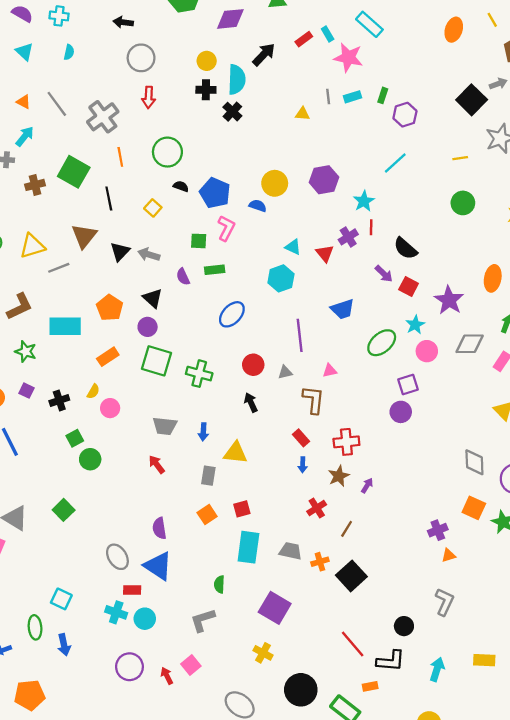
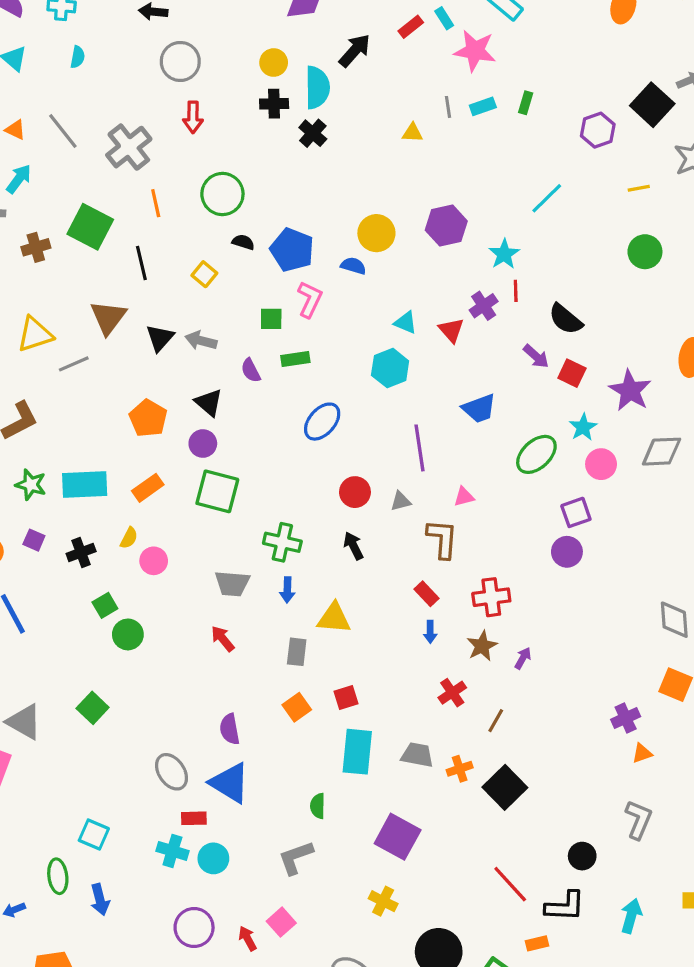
purple hexagon: (405, 115) -> (598, 130), moved
cyan rectangle: (65, 326) -> (85, 485), moved
green cross: (199, 374) -> (282, 542), moved

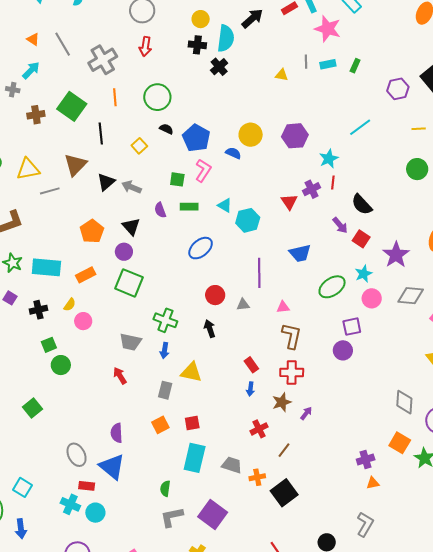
cyan triangle: (406, 323) -> (225, 205), moved
brown L-shape: (442, 539) -> (292, 336), moved
gray L-shape: (296, 858) -> (172, 517), moved

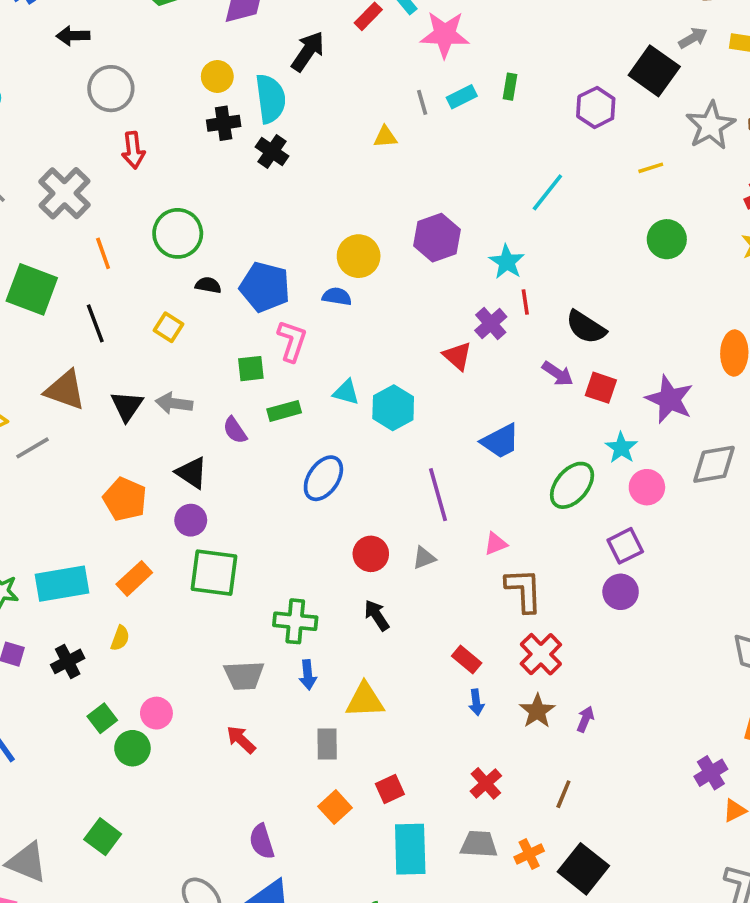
brown triangle: (75, 165) -> (65, 390), turned -40
pink circle: (83, 321) -> (156, 713), moved
red cross: (292, 372) -> (541, 654), turned -30
red cross: (259, 429) -> (486, 783), moved

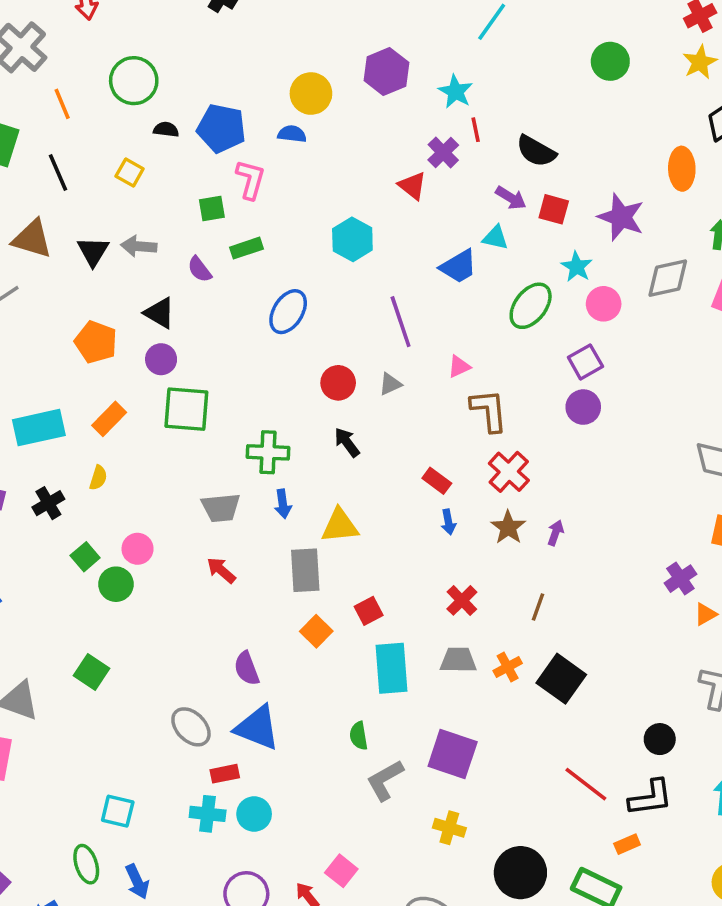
cyan triangle: (346, 392) -> (495, 238), moved
gray rectangle: (327, 744) -> (305, 570), size x1.4

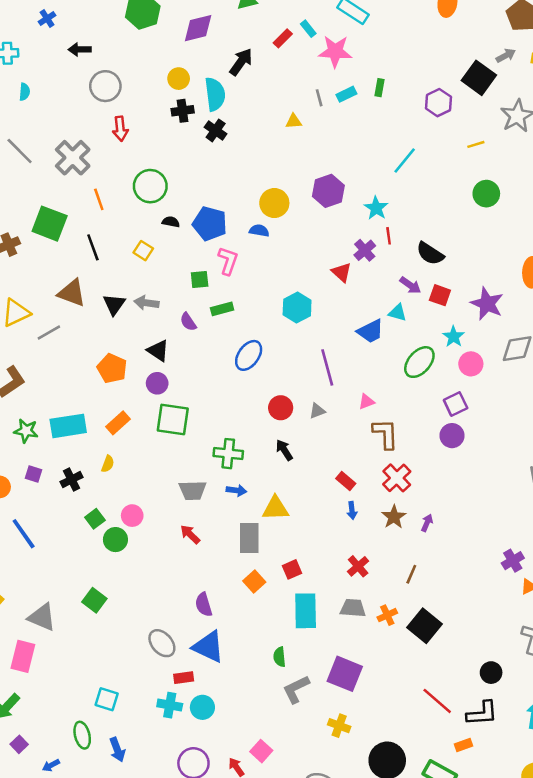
blue arrow: (283, 504) -> (236, 490), turned -78

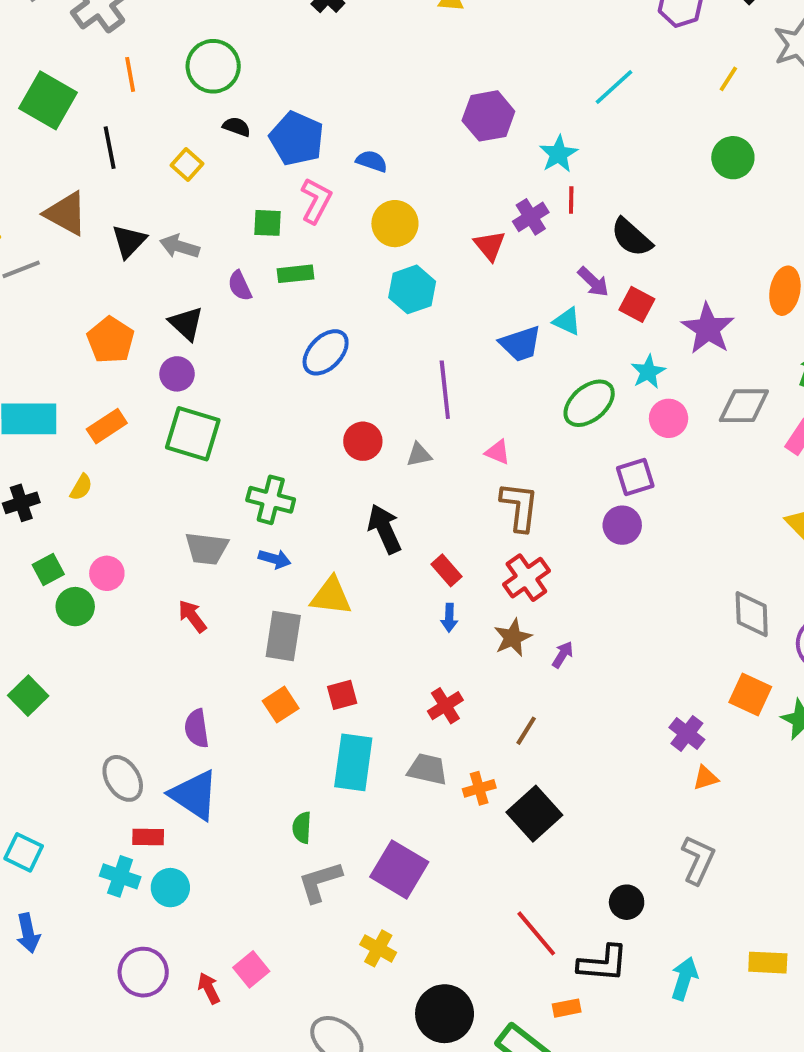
yellow line: (476, 144) -> (728, 79), turned -49
yellow circle: (274, 203) -> (395, 224), moved
pink triangle: (366, 402) -> (498, 452), turned 35
black arrow: (284, 450) -> (385, 529), moved, size x1.4
purple cross: (513, 561) -> (687, 733), turned -30

